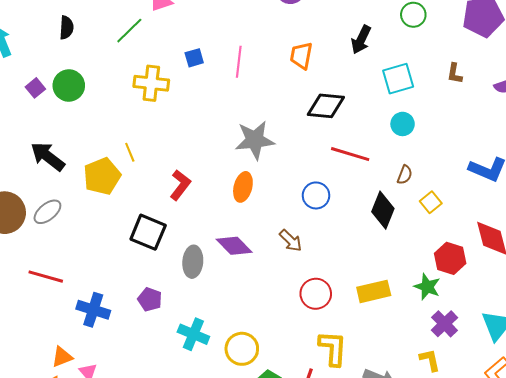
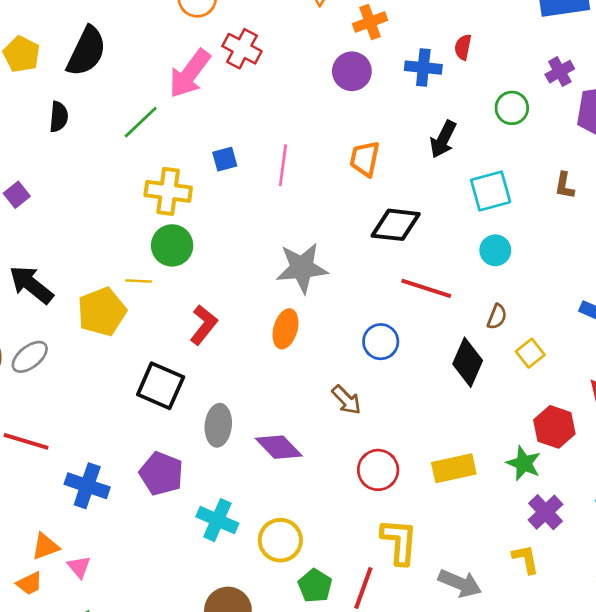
green circle: (69, 86) -> (172, 245), moved
yellow line: (130, 152) -> (139, 281), turned -66
purple diamond: (234, 246) -> (279, 447), moved
purple pentagon: (150, 299) -> (161, 474), size x1.4

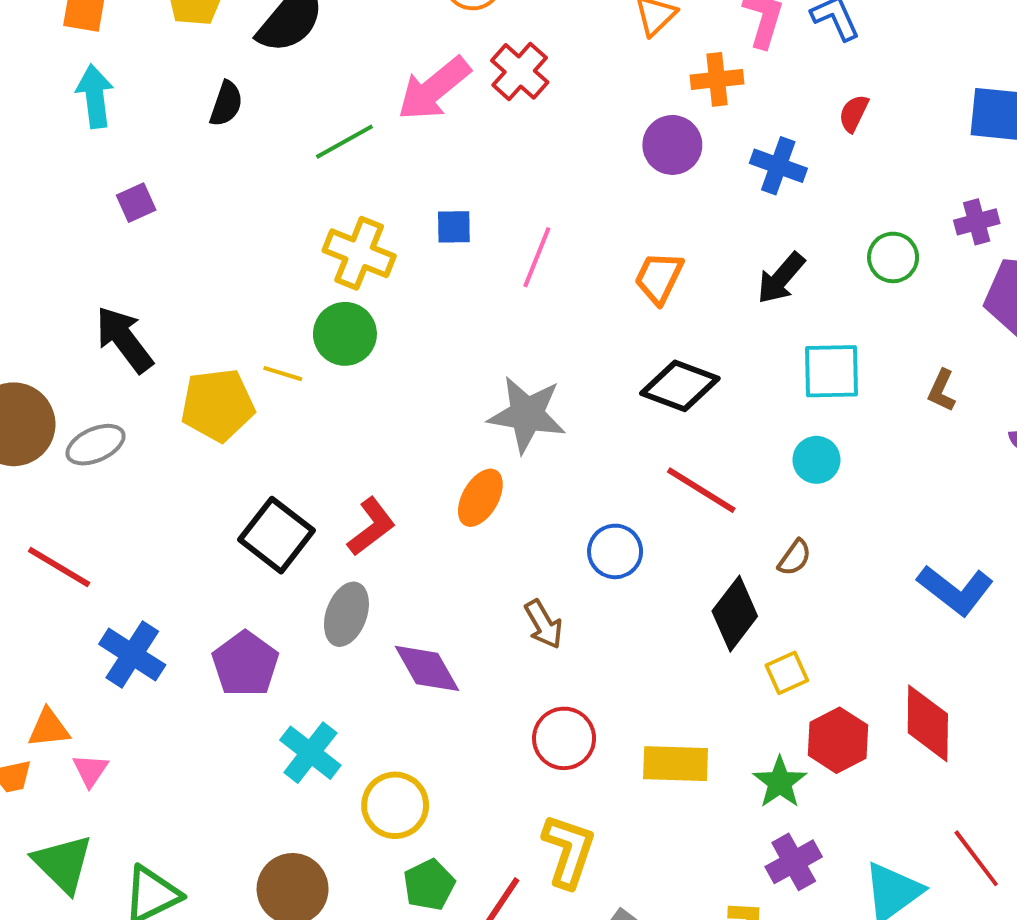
red semicircle: (463, 47) -> (854, 113), moved
red L-shape: (204, 325) -> (371, 527), moved
yellow square: (530, 353) -> (787, 673), moved

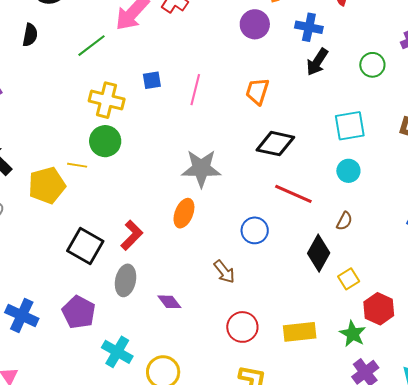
black arrow: (781, 278) -> (317, 62), moved
purple diamond: (427, 668) -> (169, 302), size x0.7

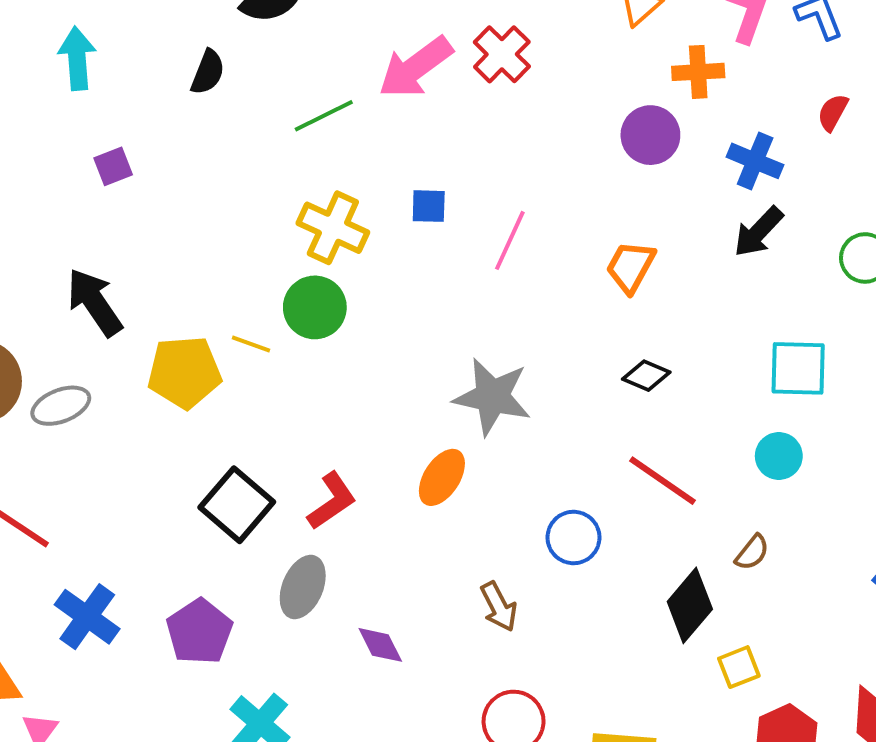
black diamond: (275, 144) -> (646, 376), size x0.6

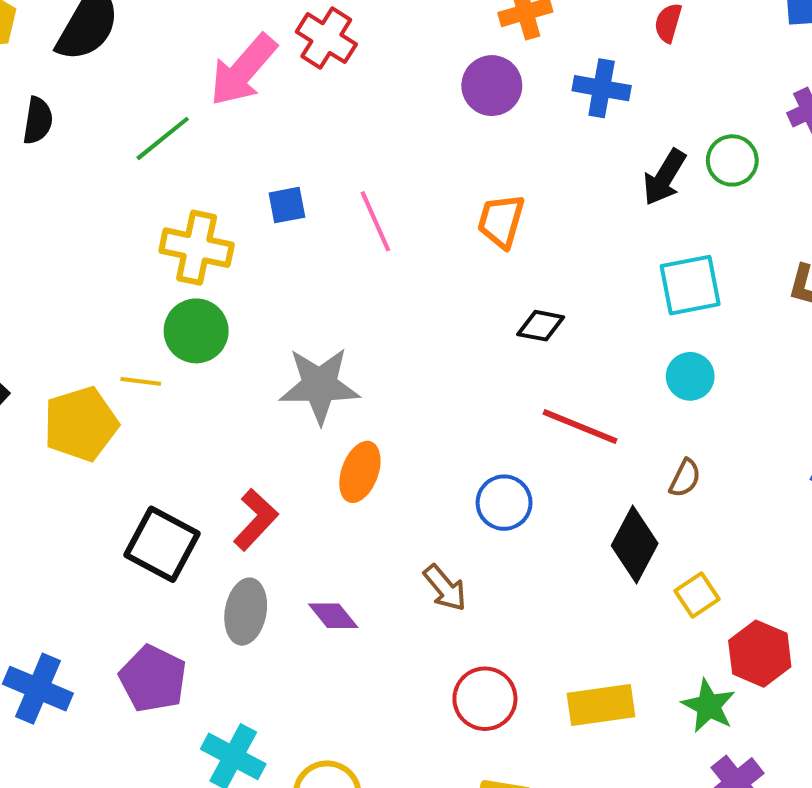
black arrow: (758, 232) -> (664, 177), moved
pink line: (510, 240) -> (375, 221), turned -36
gray star: (492, 397) -> (320, 385), moved
purple diamond: (380, 645) -> (333, 616), moved

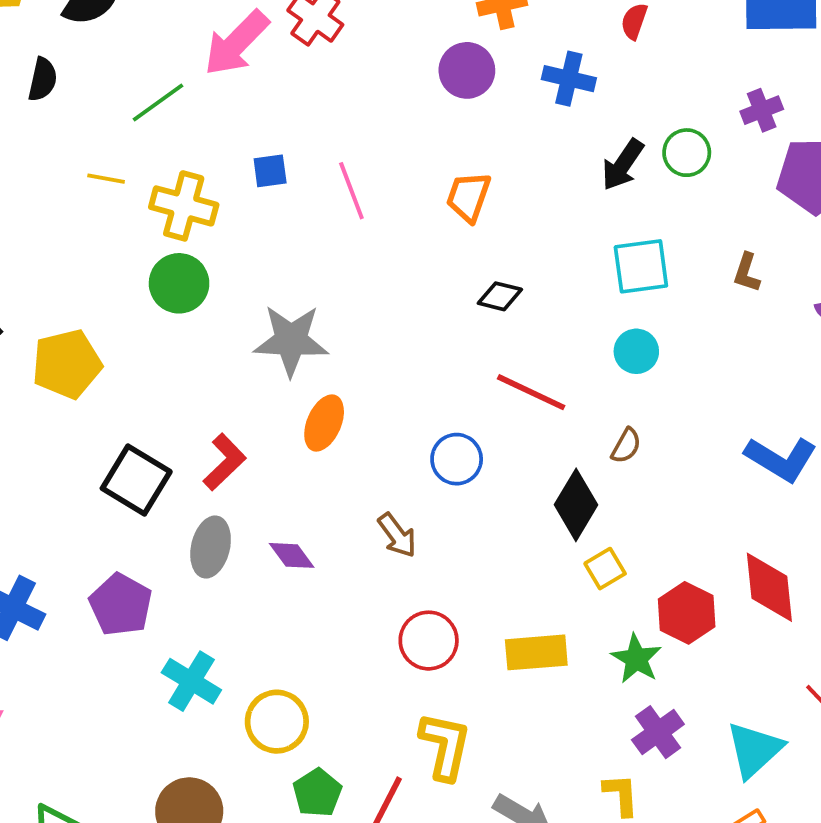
yellow line: (141, 381) -> (106, 179), moved
yellow square: (697, 595) -> (605, 569), moved

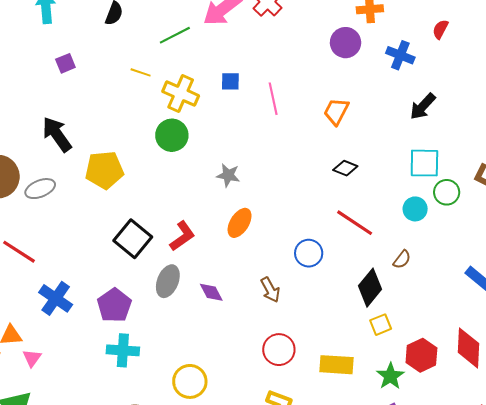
green circle: (687, 153) -> (447, 192), moved
gray star: (291, 340) -> (228, 175), size x0.6
cyan cross: (191, 681) -> (123, 350), moved, turned -36

